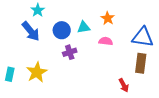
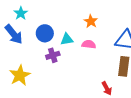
cyan triangle: (84, 27) -> (67, 39), moved

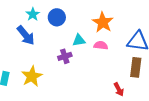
orange star: (91, 21) -> (103, 22), size x1.5
blue circle: (45, 33) -> (57, 17), moved

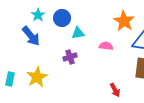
orange star: (103, 22) -> (124, 21), moved
cyan triangle: (79, 40) -> (78, 33), moved
red arrow: (119, 89) -> (115, 90), moved

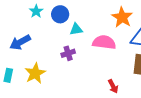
blue arrow: (31, 36) -> (20, 42), moved, turned 100
pink semicircle: (106, 46) -> (104, 42), size x1.6

